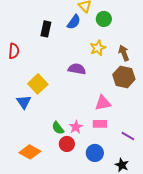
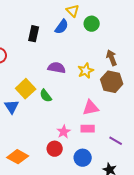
yellow star: (98, 48) -> (86, 71), moved
purple semicircle: (77, 69) -> (57, 68), moved
green semicircle: (58, 128) -> (46, 96), moved

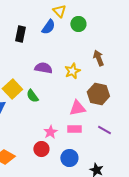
brown hexagon: (112, 82) -> (98, 94), moved
purple line: (116, 141) -> (104, 130), moved

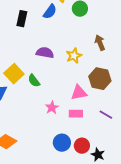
pink star: (50, 132) -> (52, 108), moved
red circle: (41, 149) -> (82, 146), moved
blue circle: (69, 158) -> (62, 143), moved

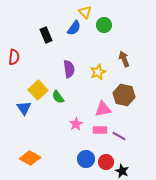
black rectangle: (22, 19) -> (46, 35), turned -35
purple semicircle: (45, 53) -> (69, 69), turned 72
purple line: (106, 115) -> (119, 136), moved

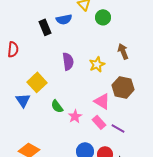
blue semicircle: (74, 28) -> (64, 19), moved, turned 42
green semicircle: (58, 97) -> (57, 106), moved
pink triangle: (103, 109) -> (102, 101), turned 42
pink rectangle: (100, 130) -> (99, 122), turned 48

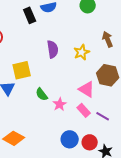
yellow square: (37, 82) -> (22, 70), turned 30

